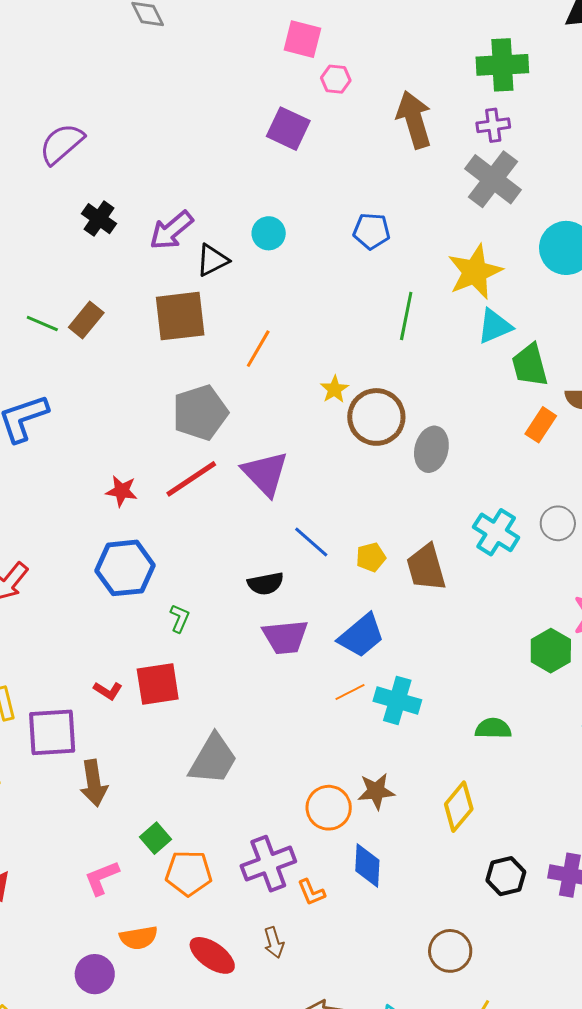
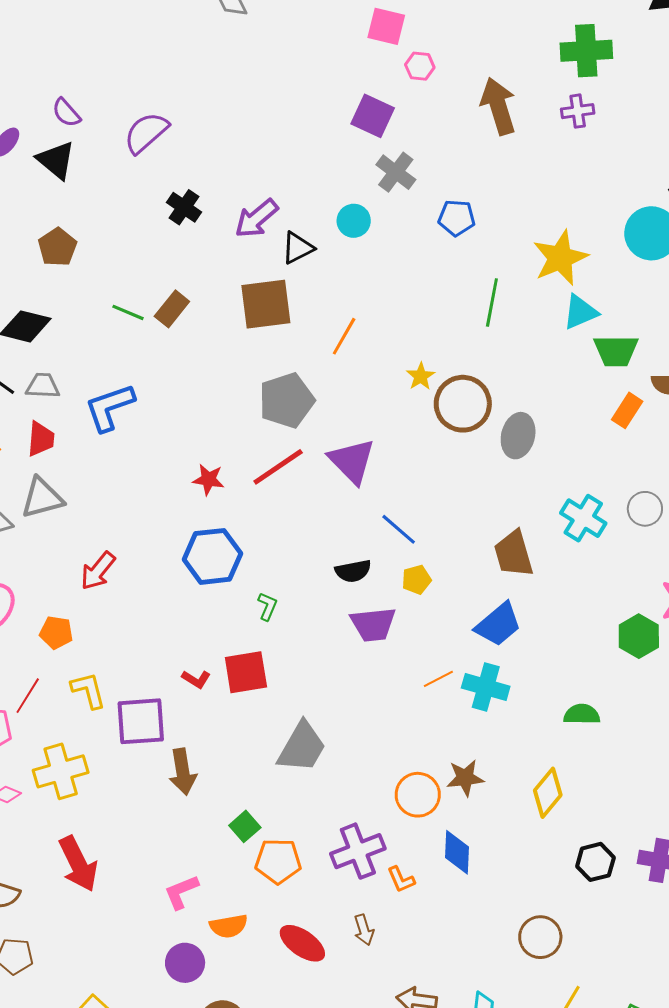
gray cross: (493, 179) -> (396, 172), moved, size x0.7
green trapezoid: (530, 365) -> (616, 351), turned -75
yellow pentagon: (371, 557) -> (416, 580), moved
blue trapezoid: (361, 636) -> (498, 625), moved
pink L-shape: (102, 878) -> (181, 892), moved

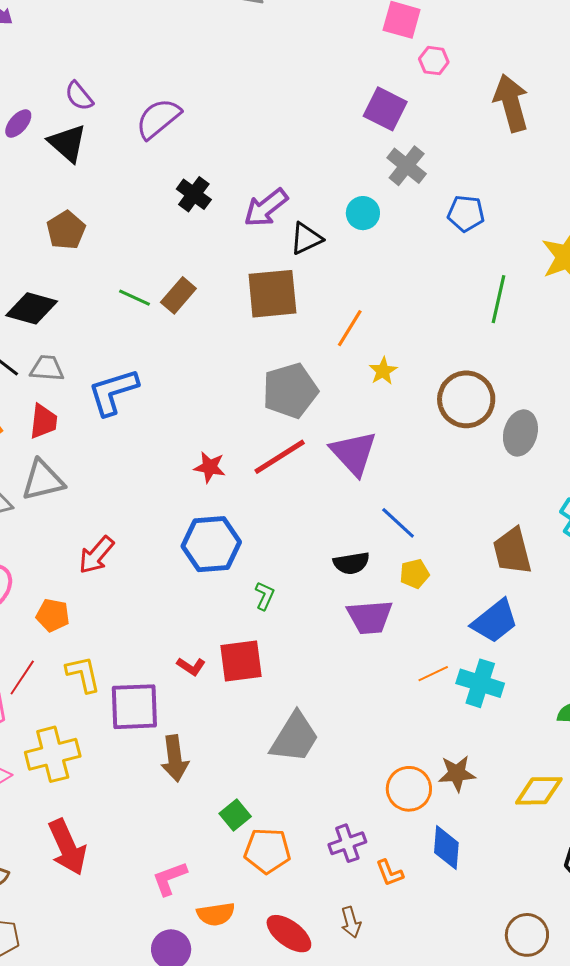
yellow star: (421, 376) -> (383, 371), moved
yellow diamond: (548, 793) -> (539, 791), turned 48
purple cross: (358, 851) -> (347, 843), size x0.7

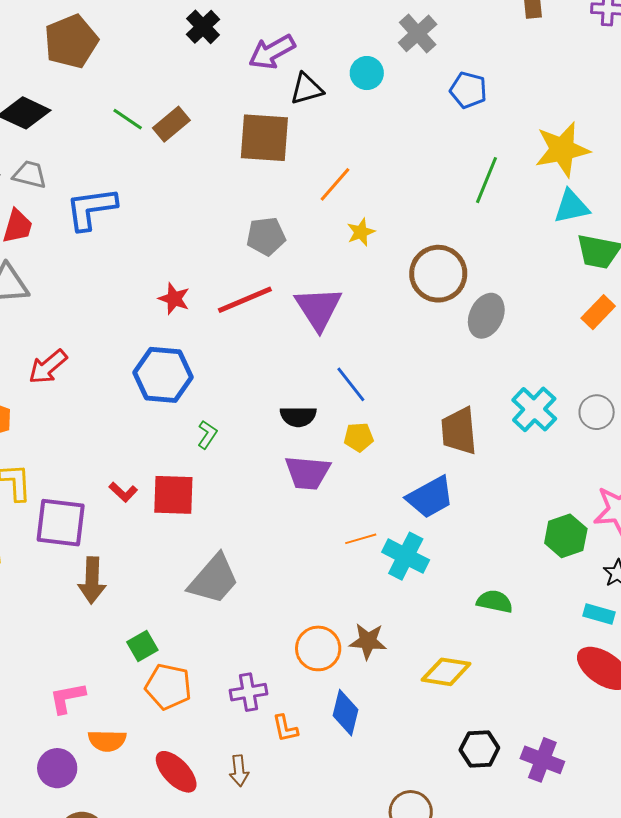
brown pentagon: (66, 230) -> (71, 41), size x1.4
gray pentagon: (290, 391) -> (266, 236), size x0.7

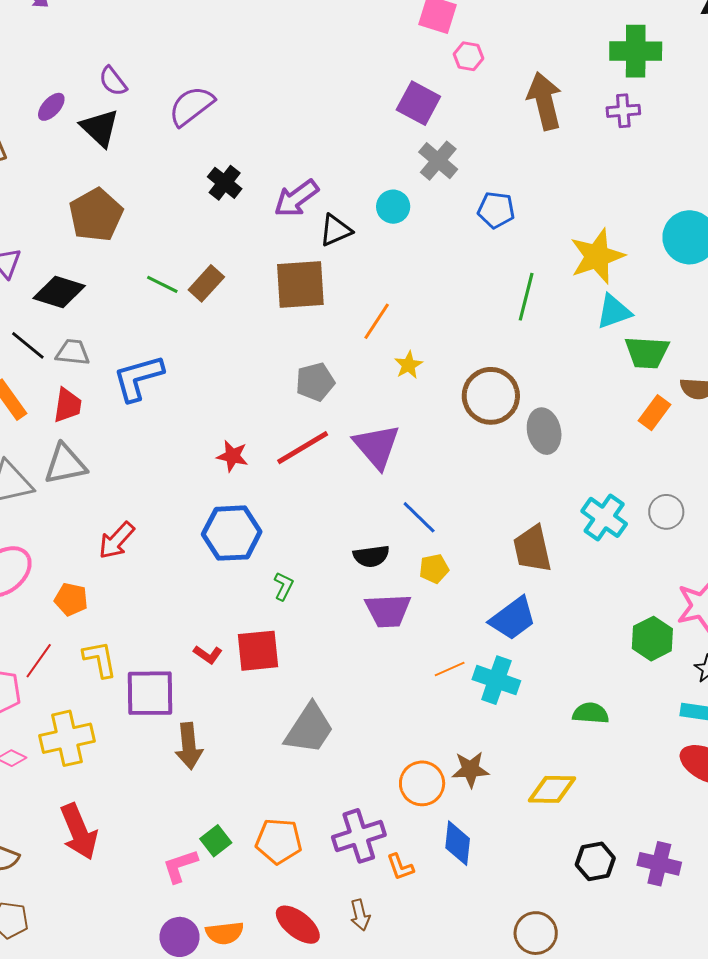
gray ellipse: (486, 316) -> (544, 431), turned -30
green square: (142, 646) -> (216, 841), moved
purple cross: (248, 692) -> (359, 836), size x1.4
orange semicircle: (107, 741) -> (225, 933), moved

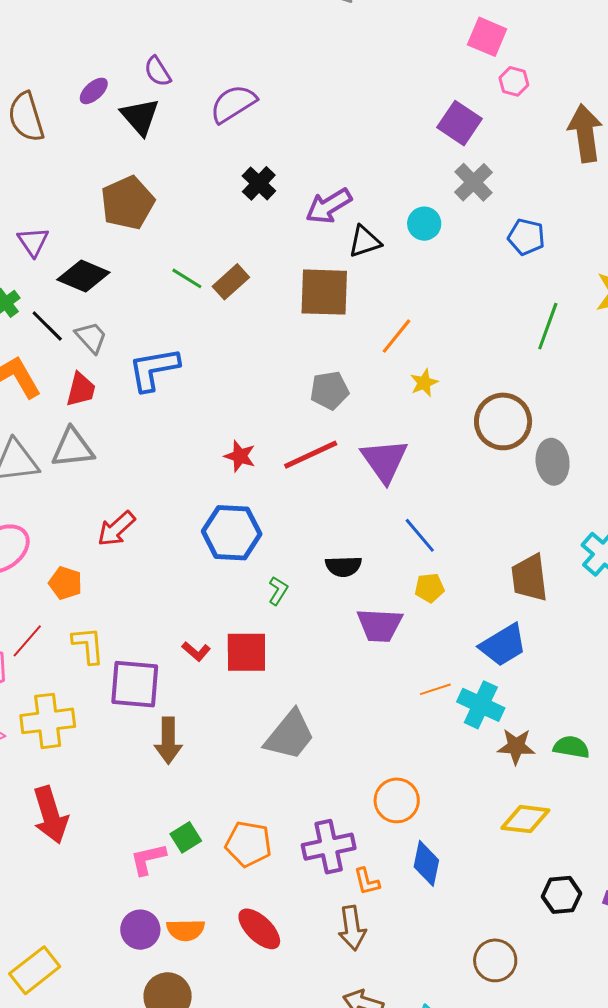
gray trapezoid: (73, 352) -> (91, 337), turned 36
black semicircle: (371, 556) -> (343, 566), moved
brown star: (470, 769) -> (516, 746), moved
brown arrow: (360, 915) -> (352, 928), moved, size x1.4

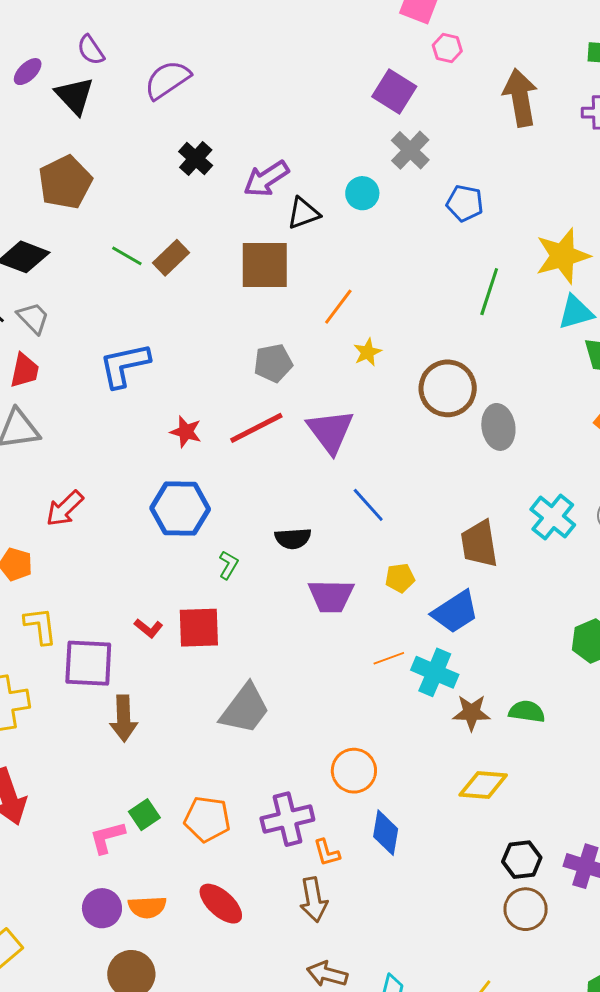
blue L-shape: (154, 369) -> (124, 365), moved
yellow pentagon: (429, 588) -> (400, 578), moved
brown circle: (495, 960) -> (526, 909), moved

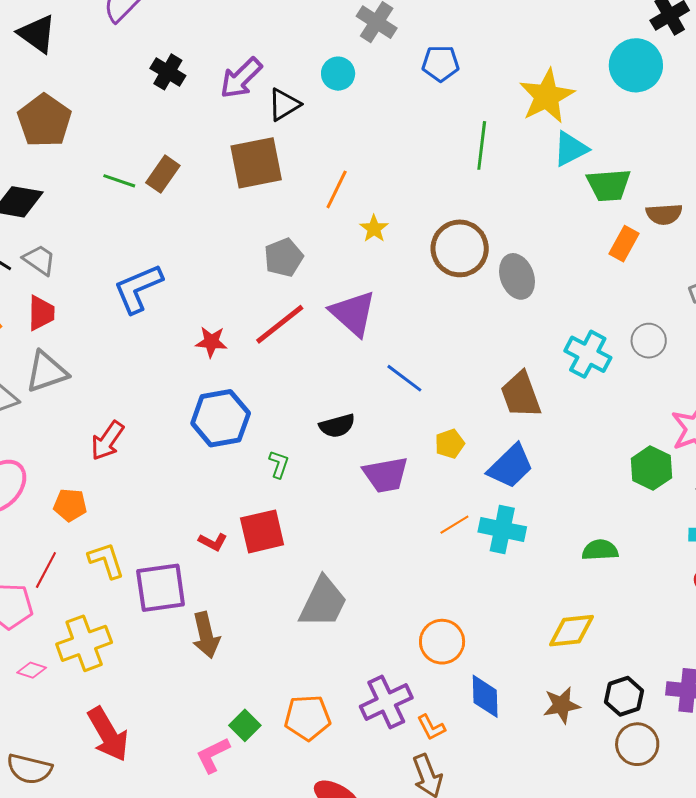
brown star: (471, 713) -> (562, 705), moved

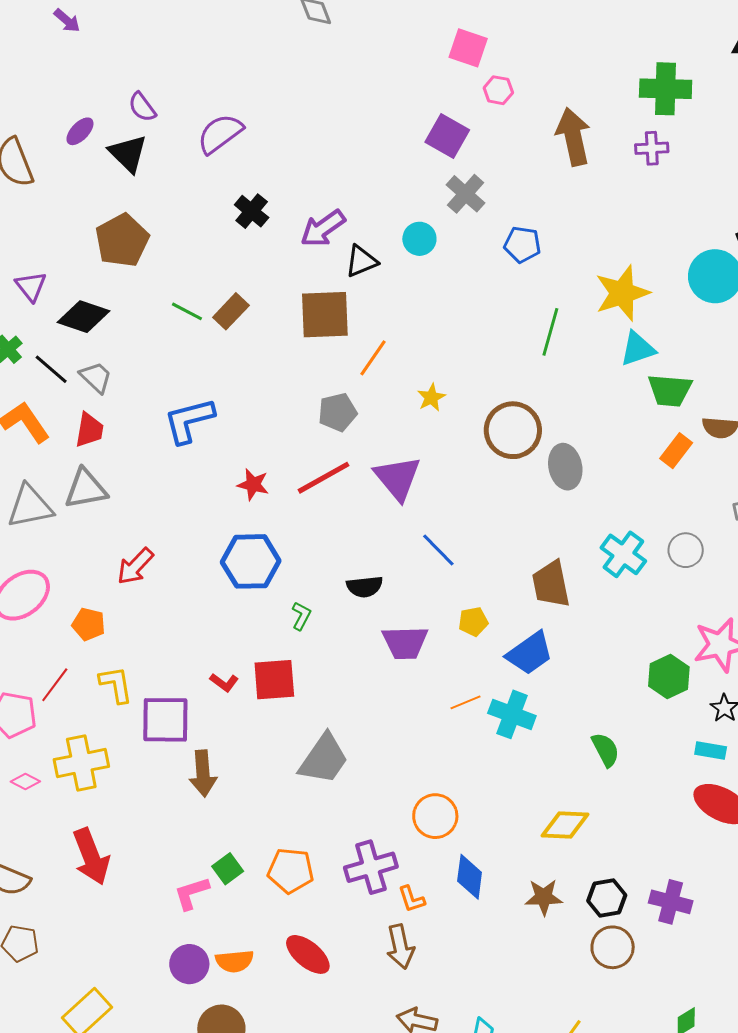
orange line: (337, 189) -> (373, 358), moved
green semicircle: (600, 550) -> (605, 750), turned 57

